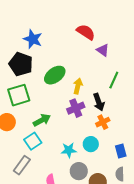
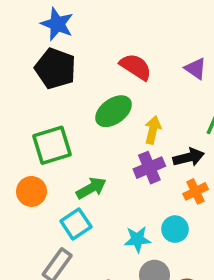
red semicircle: (86, 32) -> (136, 67), moved
blue star: (33, 39) -> (57, 24), moved
black pentagon: (21, 64) -> (55, 68), moved
black arrow: (99, 102) -> (189, 157), turned -84

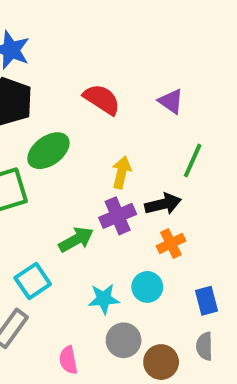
green ellipse: (113, 111) -> (48, 151), moved
green arrow: (91, 188) -> (76, 240), moved

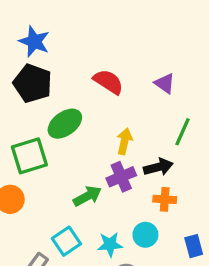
orange cross: (171, 243) -> (165, 199), turned 30
cyan square: (33, 281) -> (66, 241), moved

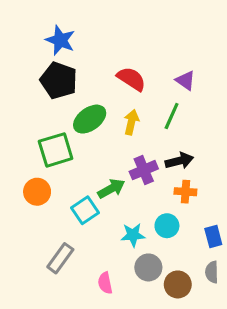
green line: (182, 132) -> (172, 116), moved
yellow arrow: (124, 141) -> (131, 122), moved
cyan square: (66, 241) -> (85, 210), moved

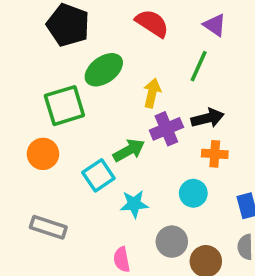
yellow arrow: (131, 122) -> (152, 93), moved
cyan star: (133, 235) -> (134, 204), moved
gray rectangle: (60, 258) -> (48, 227), moved, turned 72

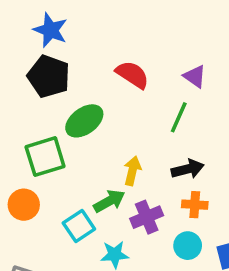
yellow arrow: (152, 93) -> (132, 171), moved
purple cross: (166, 129) -> (147, 217), moved
cyan circle: (193, 193) -> (188, 246), moved

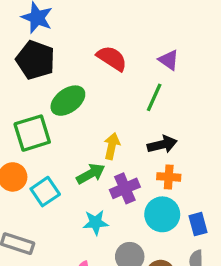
cyan square: (79, 226) -> (45, 192), moved
cyan circle: (188, 246) -> (162, 214), size x1.4

